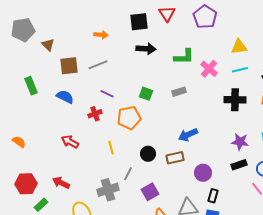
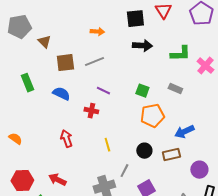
gray rectangle: (179, 92) -> (175, 89), turned 40
red cross: (95, 114) -> (91, 111), turned 32
orange pentagon: (129, 118) -> (152, 116), moved
red arrow: (70, 142) -> (66, 139), turned 42

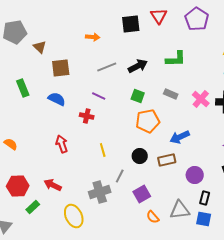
black arrow: (142, 46) -> (138, 66), moved, turned -30
gray line: (94, 62) -> (107, 67), moved
pink cross: (205, 66) -> (201, 99), moved

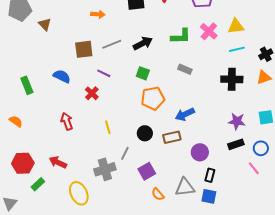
brown square: (61, 68) -> (84, 49), moved
green rectangle: (23, 88) -> (27, 85), moved
gray rectangle: (171, 94) -> (185, 69), moved
pink cross: (201, 99) -> (209, 31), moved
red cross: (87, 116) -> (92, 93), turned 32

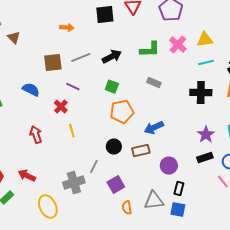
purple star: (237, 121) -> (206, 135), turned 30
yellow line: (108, 127) -> (72, 131), moved
orange semicircle: (158, 194) -> (127, 208), turned 32

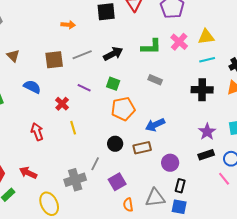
brown triangle: (14, 38) -> (13, 56), moved
purple line: (73, 87) -> (84, 88), moved

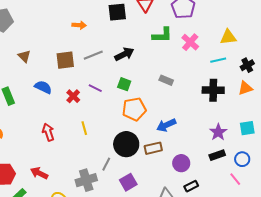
yellow triangle: (206, 37) -> (228, 37), moved
green L-shape: (151, 47) -> (162, 35), moved
red cross: (62, 104) -> (73, 96), moved
black circle: (115, 144) -> (126, 144), size x1.6
black rectangle: (180, 186) -> (191, 186), turned 48

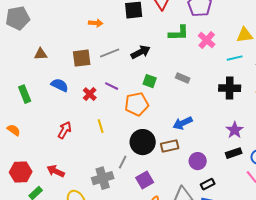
brown triangle: (24, 56) -> (41, 54), turned -48
green square: (124, 84) -> (150, 81), moved
orange pentagon: (134, 109) -> (137, 104), moved
red arrow: (48, 132) -> (65, 130), turned 48

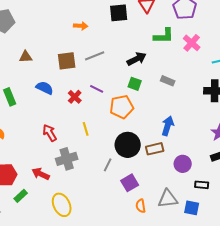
black arrow: (141, 52) -> (137, 59), moved
blue arrow: (183, 123) -> (168, 126), turned 132
red arrow: (65, 130) -> (50, 133), turned -60
gray cross: (103, 178) -> (67, 159), moved
black rectangle: (208, 184) -> (202, 185), moved, turned 32

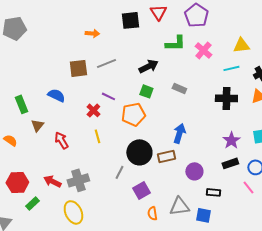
brown triangle: (26, 57) -> (37, 125), moved, turned -48
red cross: (75, 97) -> (93, 110), moved
gray cross: (67, 159) -> (78, 180), moved

